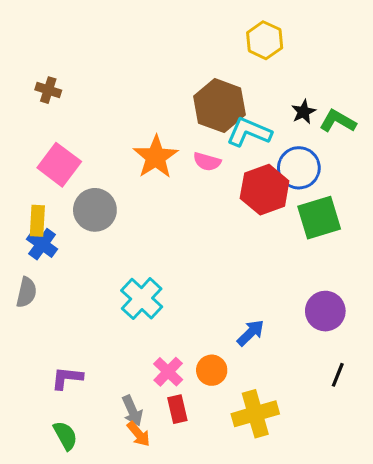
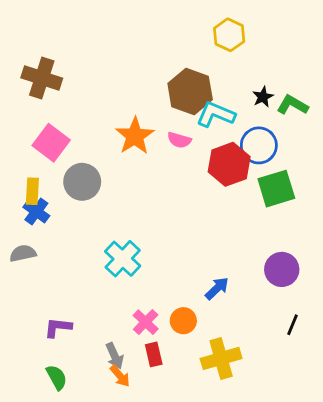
brown cross: (48, 90) -> (42, 78), size x1.8
gray semicircle: (26, 292) -> (23, 253), turned -115

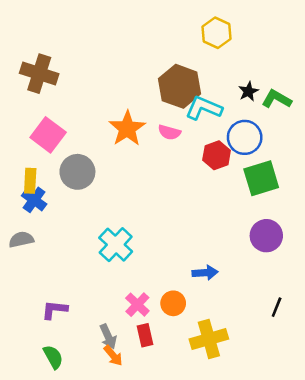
red hexagon: (229, 164) -> (217, 155), size x0.7
purple circle: (282, 269) -> (266, 236), moved
blue arrow: (217, 288) -> (205, 273), turned 40

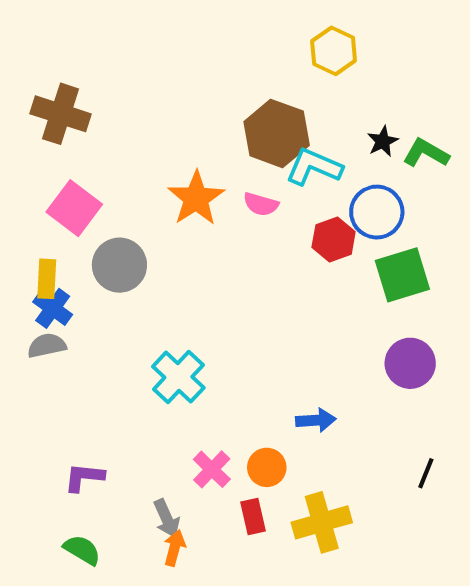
gray semicircle: (21, 239) -> (47, 346), moved
red rectangle: (145, 335) -> (253, 516), moved
orange arrow: (113, 356) -> (174, 548), turned -125
green semicircle: (53, 357) -> (82, 550), turned -30

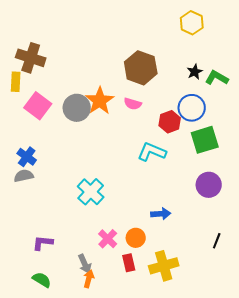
yellow hexagon: (334, 51) -> (192, 23), moved
cyan L-shape: (314, 167) -> (152, 152), moved
gray circle: (119, 265) -> (77, 108), moved
yellow rectangle: (47, 279) -> (16, 82), moved

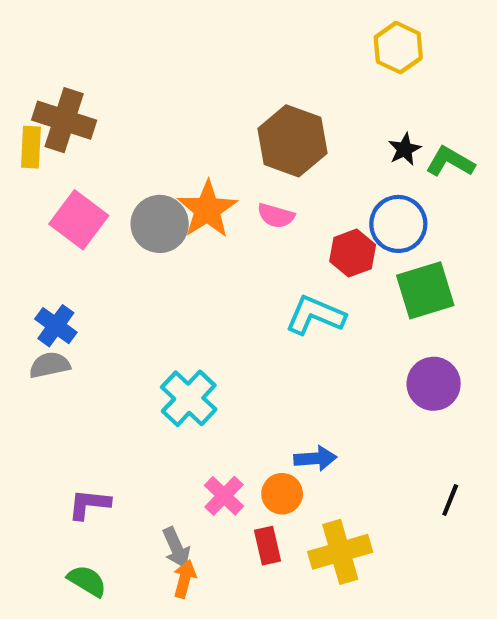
yellow rectangle: (16, 82) -> (31, 147), moved
blue arrow: (161, 214) -> (315, 458), moved

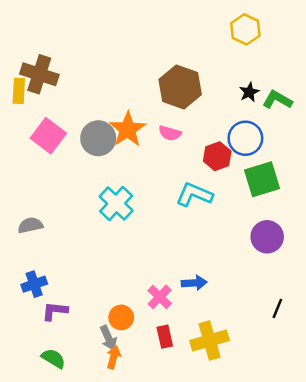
blue cross: (56, 326) -> (34, 284), moved, turned 35
cyan cross: (189, 398) -> (116, 204), moved
orange circle: (282, 494) -> (121, 317), moved
pink cross: (224, 496) -> (160, 297), moved

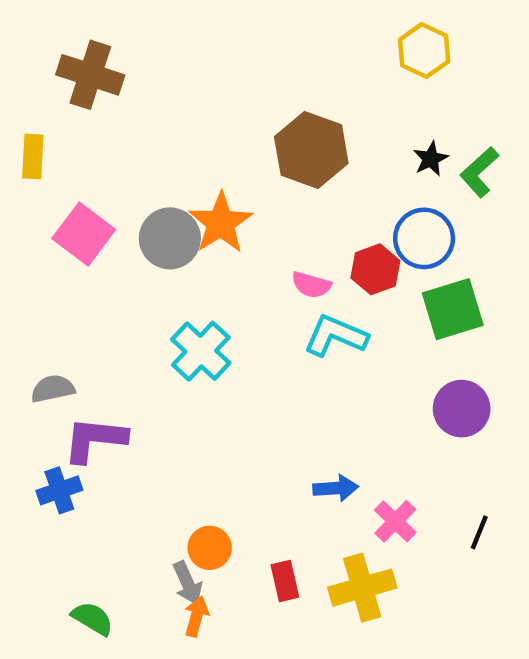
brown cross: (39, 74) -> (90, 75), moved
green L-shape: (277, 100) -> (479, 172), turned -72
pink semicircle: (170, 133) -> (311, 285), moved
pink cross: (160, 297) -> (395, 521), moved
purple L-shape: (55, 311) -> (95, 440), moved, size x1.4

